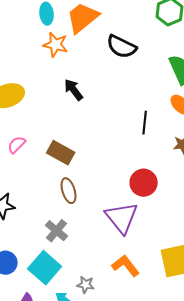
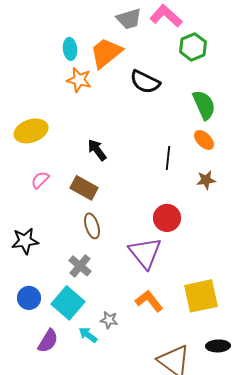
black arrow: (74, 90) -> (97, 150), moved

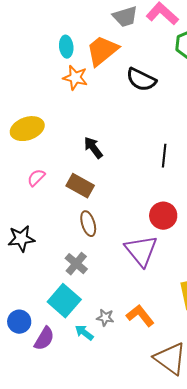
blue circle: (29, 298) -> (19, 322), moved
orange L-shape: (149, 301) -> (140, 316), moved

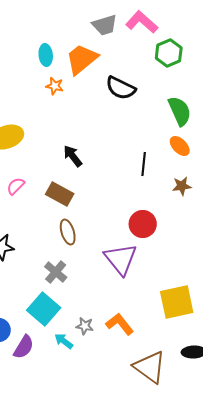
orange star: (75, 78) -> (55, 86), size x0.7

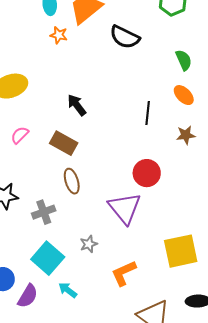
green semicircle: (180, 111) -> (184, 60), size x0.7
gray cross: (56, 272) -> (44, 212), moved, turned 30
orange L-shape: (120, 324) -> (124, 273), turned -76
gray star: (85, 326) -> (89, 244), moved, turned -30

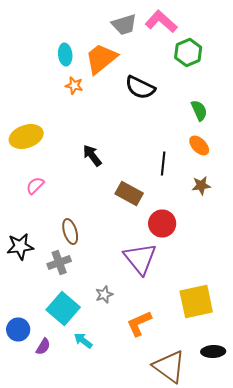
brown rectangle: (64, 143) -> (129, 194), moved
brown ellipse: (72, 181) -> (70, 232), moved
purple semicircle: (28, 296) -> (43, 346), size x0.7

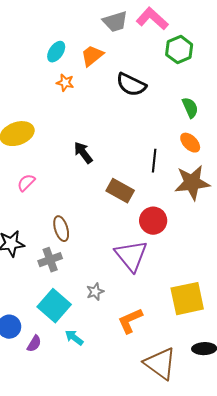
cyan ellipse: (65, 54) -> (56, 52), turned 40
orange trapezoid: (101, 58) -> (92, 56), size x0.7
brown star: (201, 186) -> (192, 183), size x1.8

